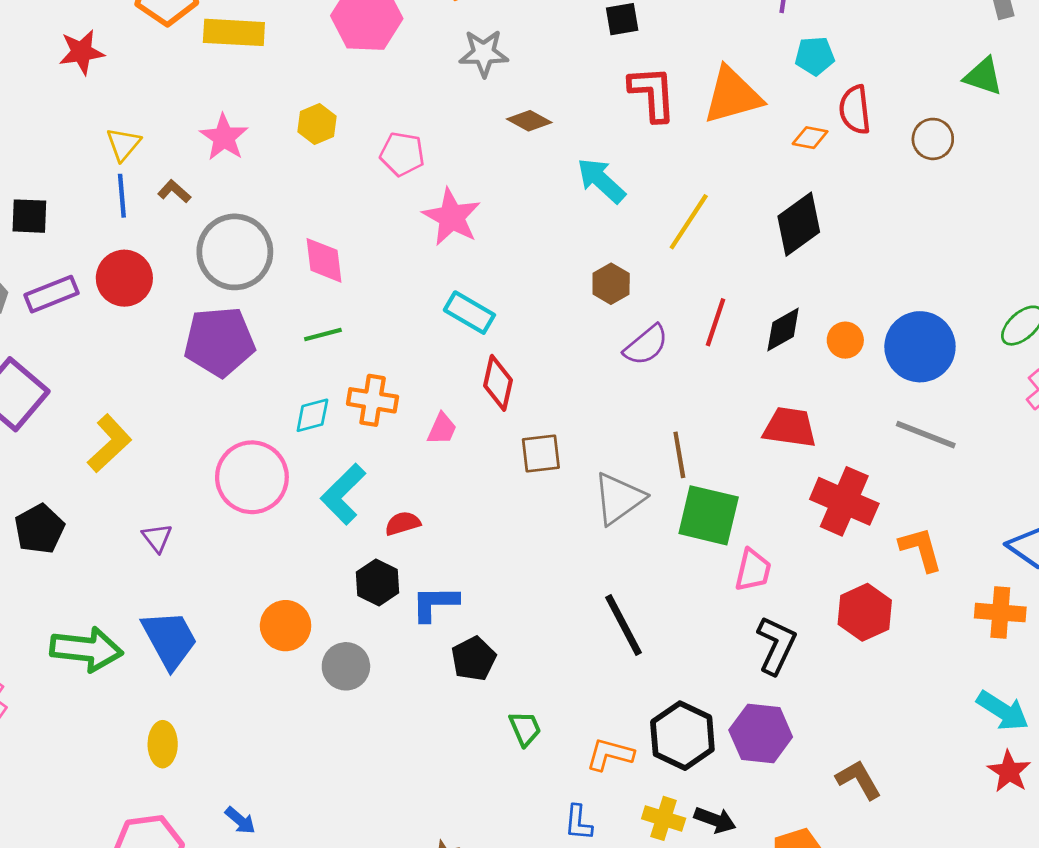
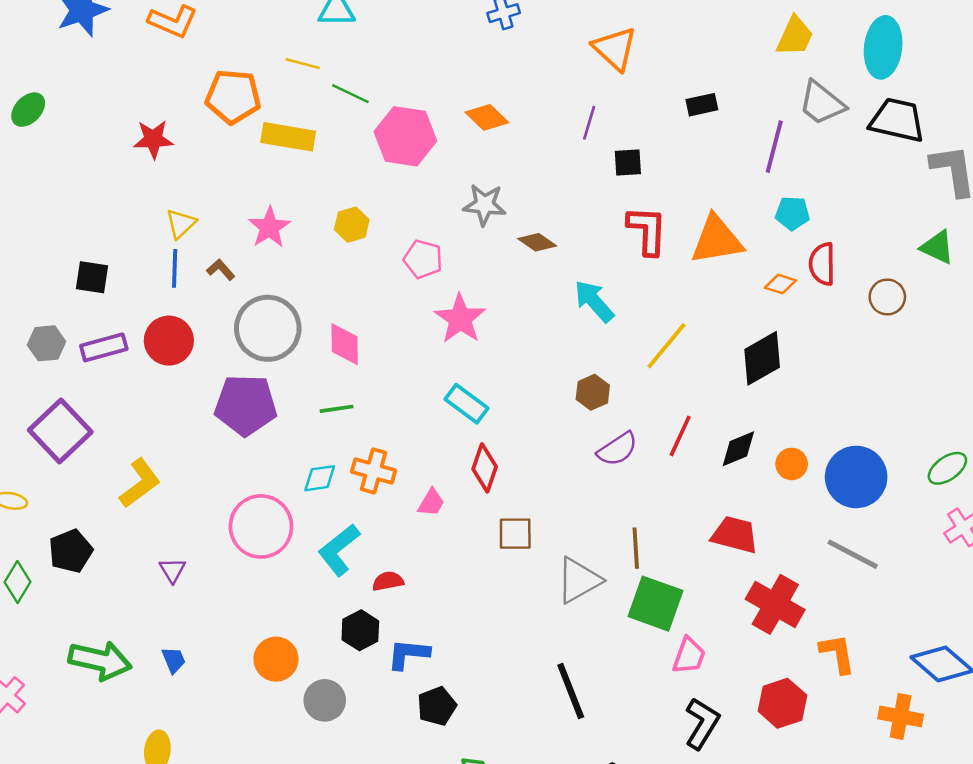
gray star: (484, 53) -> (485, 205), moved
blue trapezoid: (170, 639) -> (174, 660), size x0.5

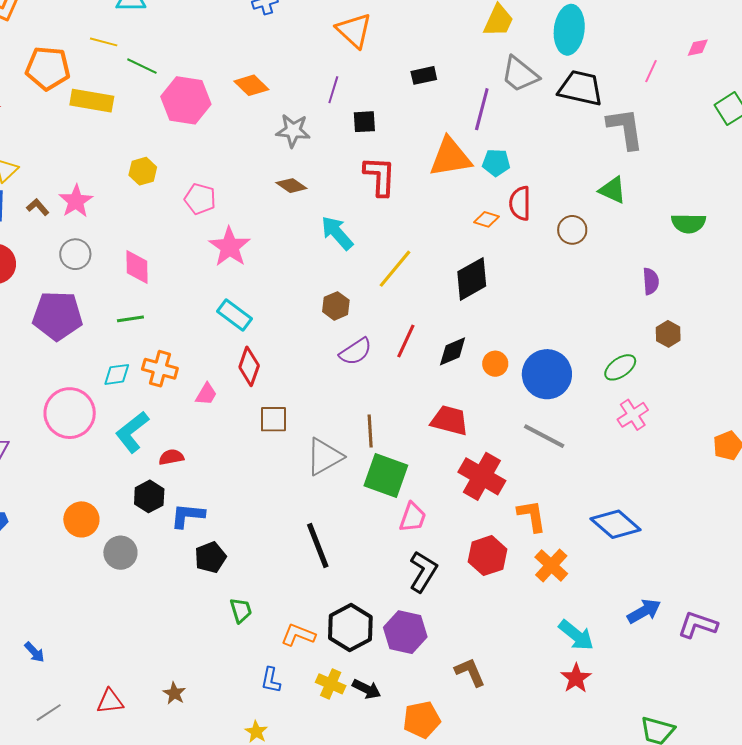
gray star: (485, 205) -> (293, 131), moved
pink star: (269, 227) -> (76, 201), moved
orange triangle: (717, 240) -> (450, 157), moved
gray circle: (268, 328) -> (75, 254), size x0.6
orange cross: (901, 716) -> (551, 565), moved, turned 32

